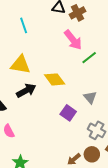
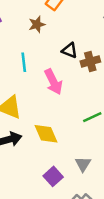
pink arrow: (73, 40) -> (53, 82), moved

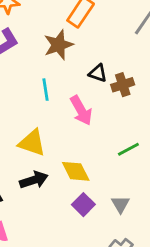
brown star: (37, 24) -> (58, 45), size x1.5
purple square: (53, 176) -> (83, 205), moved

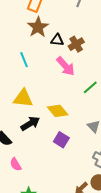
brown star: (58, 45) -> (38, 27), moved
pink arrow: (81, 110) -> (66, 66), moved
purple square: (83, 205) -> (61, 140), moved

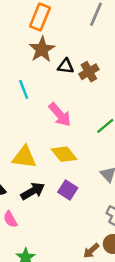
pink arrow: (66, 66) -> (60, 115), moved
yellow triangle: (23, 98) -> (24, 157), moved
black arrow: (30, 124) -> (33, 191), moved

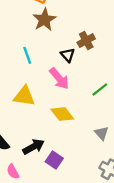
black triangle: (66, 66) -> (68, 55), moved, turned 40
yellow triangle: (24, 157) -> (24, 96), moved
purple square: (68, 190) -> (54, 160), moved

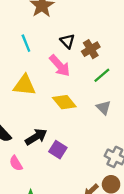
brown cross: (86, 41) -> (91, 49), moved
gray triangle: (102, 133) -> (104, 108), moved

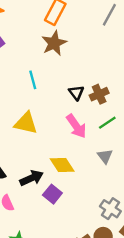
black triangle: (67, 41) -> (76, 93), moved
pink arrow: (60, 66) -> (76, 126), moved
yellow diamond: (64, 102) -> (62, 165), moved

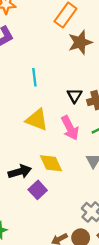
brown star: (54, 43) -> (80, 42), moved
yellow triangle: (26, 123) -> (37, 120), moved

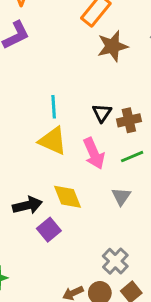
cyan line: (34, 77) -> (54, 107), moved

